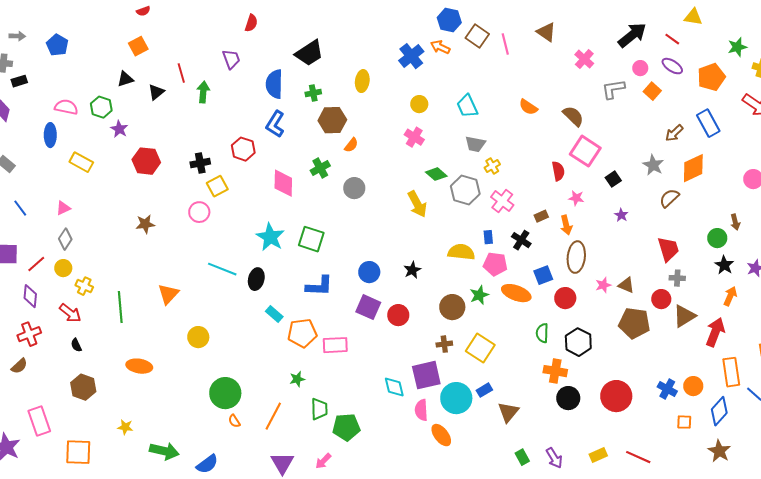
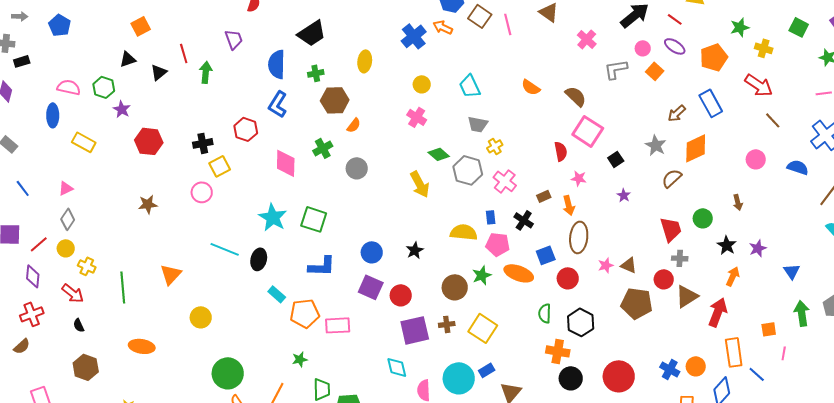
green circle: (717, 238) -> (703, 218), moved
purple square: (426, 375) -> (415, 330), moved

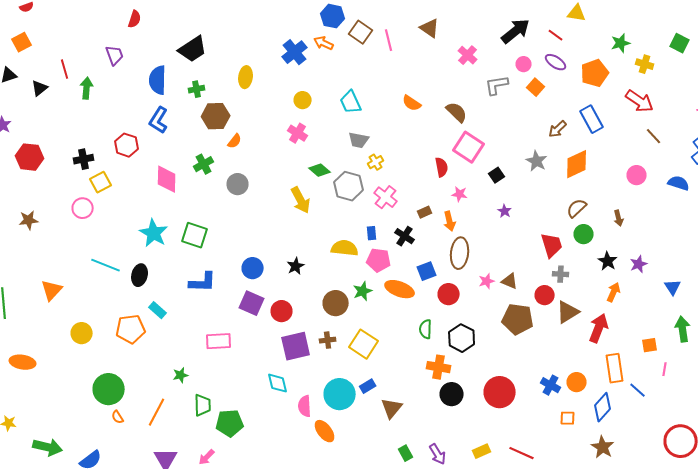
brown semicircle: (672, 178) -> (577, 208), moved
orange pentagon: (305, 313) -> (131, 329), moved

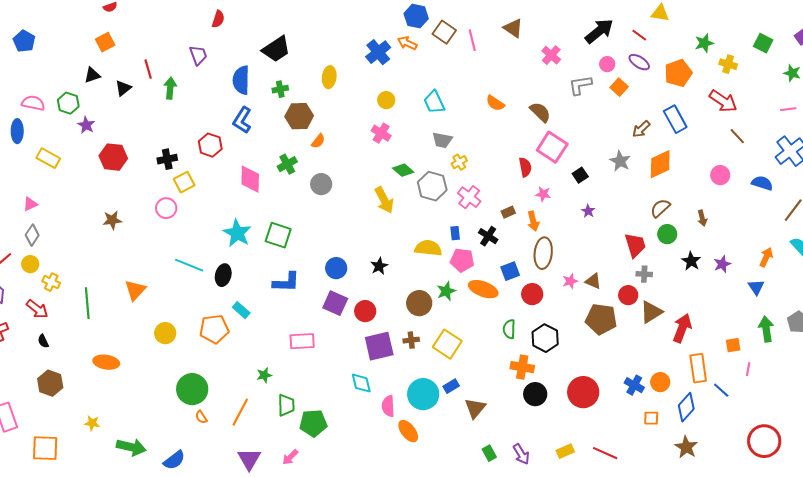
orange arrow: (614, 292) -> (766, 257), moved

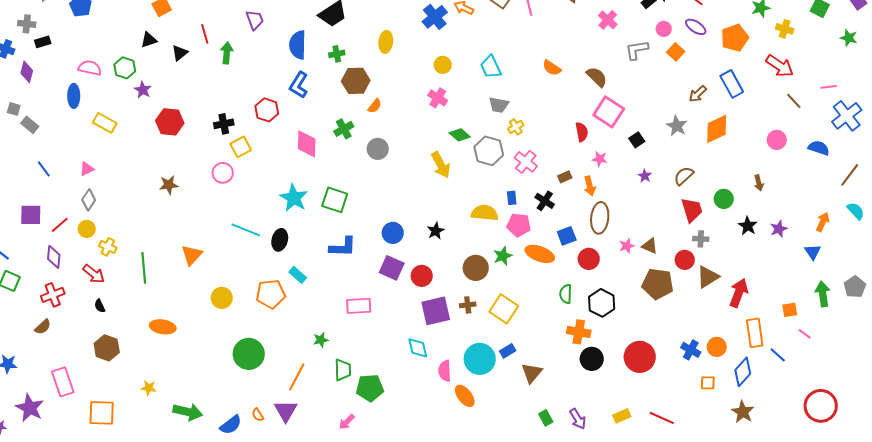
pink line: (788, 109) -> (829, 87), moved
brown semicircle: (660, 208) -> (684, 176), moved
pink line: (748, 369) -> (805, 334), turned -64
orange semicircle: (201, 417) -> (258, 415), moved
purple triangle: (249, 459) -> (286, 411), moved

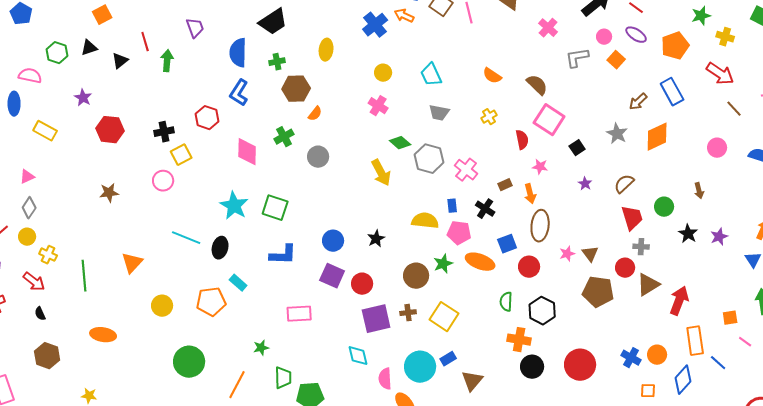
green hexagon: (125, 68) -> (57, 53), moved
yellow cross: (516, 127) -> (489, 117), moved
brown triangle: (650, 246) -> (590, 254), turned 30

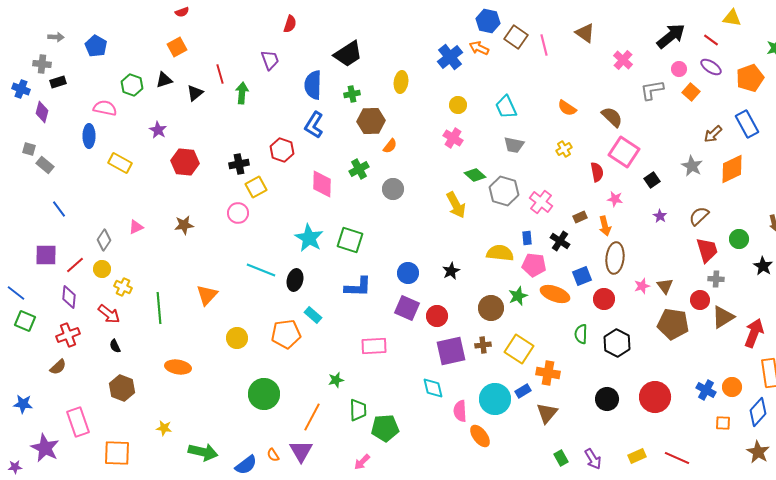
pink triangle: (27, 177) -> (136, 227), moved
orange cross: (519, 340) -> (548, 373), moved

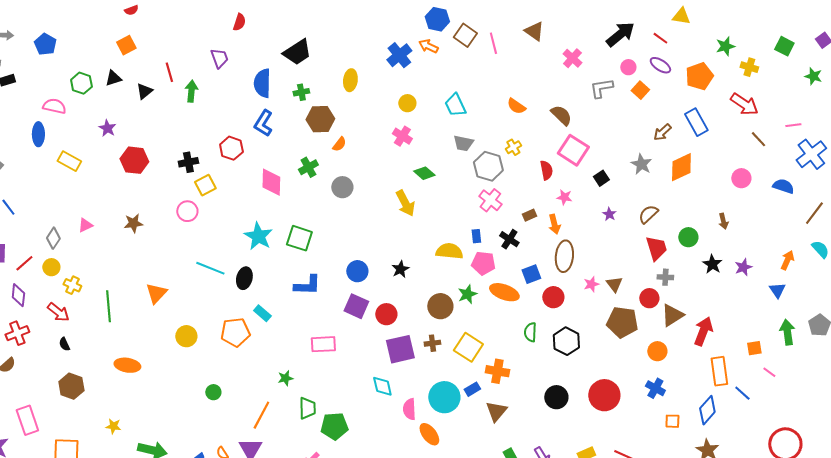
gray hexagon: (504, 191) -> (488, 166), moved
orange circle: (732, 387) -> (657, 351), moved
green circle: (264, 394) -> (213, 392), size x0.5

